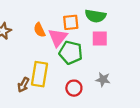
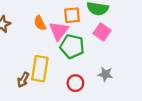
pink square: (100, 39) -> (102, 32), turned 35

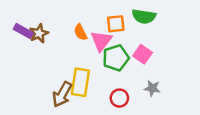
pink square: (102, 32) -> (143, 54), moved
green pentagon: (72, 46) -> (116, 58), turned -30
brown arrow: (23, 80) -> (62, 94), size x1.5

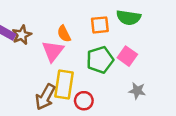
pink triangle: (101, 41) -> (53, 51), moved
red circle: (119, 98) -> (84, 101), moved

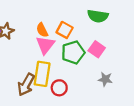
orange square: (100, 25) -> (65, 30), moved, turned 35
pink triangle: (53, 51) -> (45, 45), moved

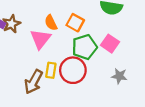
pink triangle: (45, 45) -> (40, 39), moved
yellow rectangle: (42, 74) -> (51, 70), size x0.6
red circle: (59, 88) -> (73, 70), moved, size x1.5

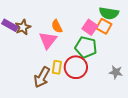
orange square: (75, 23) -> (104, 26), moved
pink square: (110, 44) -> (90, 27), moved
green pentagon: (85, 47) -> (86, 47), turned 30

